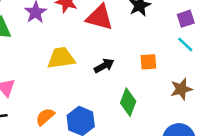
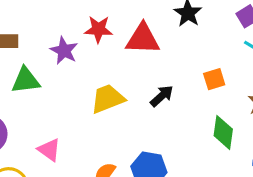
green diamond: (128, 102) -> (223, 132), moved

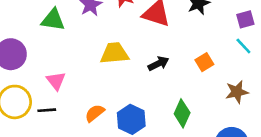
orange square: (214, 79) -> (204, 62), turned -30
green diamond: (223, 132) -> (182, 113), moved

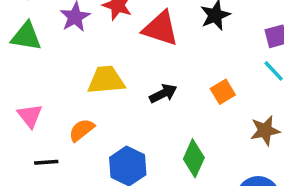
black line: (47, 110) -> (46, 162), moved
orange semicircle: (95, 113) -> (82, 130), moved

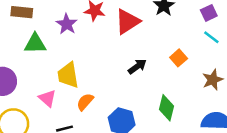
red triangle: (160, 28) -> (127, 22), turned -40
yellow trapezoid: (106, 80) -> (68, 75), moved, turned -84

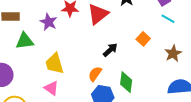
pink triangle: (47, 98) -> (51, 88), moved
orange semicircle: (85, 102) -> (95, 74), moved
green diamond: (166, 108) -> (126, 82), moved

